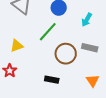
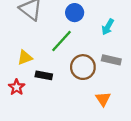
black rectangle: (52, 80) -> (44, 75), moved
orange triangle: (93, 81) -> (103, 99), moved

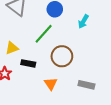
gray rectangle: (111, 60) -> (86, 85), moved
orange triangle: (103, 99) -> (51, 84), moved

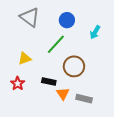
black rectangle: (28, 63) -> (49, 82), moved
gray rectangle: (86, 85) -> (84, 99), moved

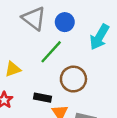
gray triangle: (30, 17) -> (34, 18), moved
cyan arrow: (95, 32) -> (99, 37), size x1.5

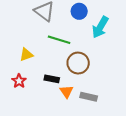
blue circle: (65, 22) -> (79, 11), moved
green line: (51, 52) -> (59, 40), turned 65

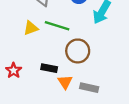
yellow triangle: (26, 55) -> (31, 28), moved

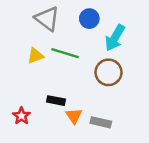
brown circle: (78, 51) -> (109, 72), moved
red star: (14, 70) -> (21, 116), moved

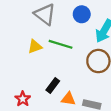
black rectangle: (56, 101) -> (53, 86), turned -64
orange triangle: (74, 116) -> (68, 99), turned -48

